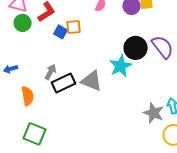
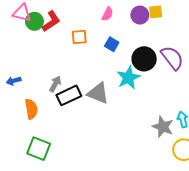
green circle: (23, 23) -> (34, 21), moved
blue square: (61, 32) -> (112, 44), moved

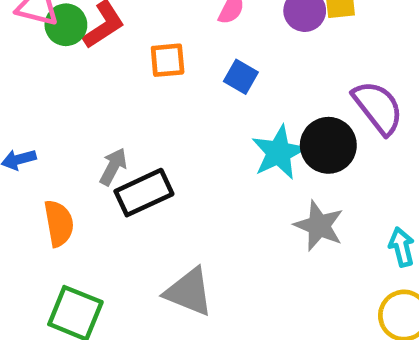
black circle: (144, 59) -> (328, 145), moved
gray triangle: (98, 93) -> (189, 292), moved
gray star: (163, 127) -> (319, 226), moved

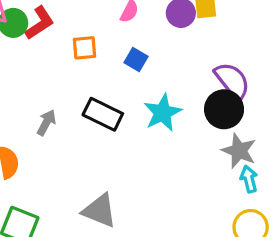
black circle: (328, 145) -> (224, 109), moved
black rectangle: (144, 193) -> (103, 114), moved, turned 51
gray star: (319, 226) -> (239, 151), moved

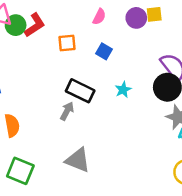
cyan star: (163, 113) -> (123, 90), size x0.6
gray arrow: (46, 123) -> (67, 111), moved

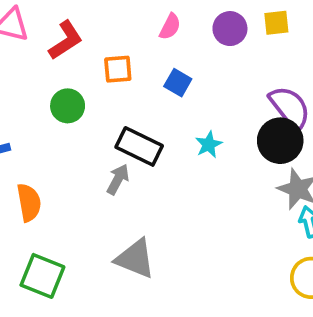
yellow square: (154, 14) -> (276, 23), moved
green circle: (16, 25) -> (68, 106), moved

